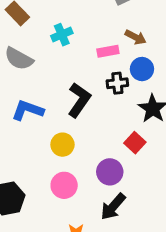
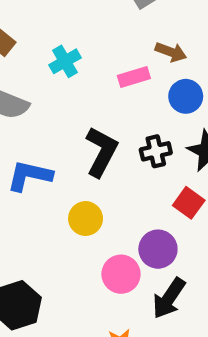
black cross: (117, 83) -> (156, 151), moved
pink circle: (64, 185) -> (121, 274), moved

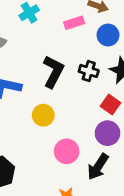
black cross: (156, 151) -> (89, 71), turned 30
purple circle: (158, 249) -> (108, 133), moved

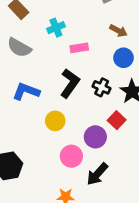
pink rectangle: (74, 23) -> (79, 48), moved
purple circle: (108, 133) -> (95, 137), moved

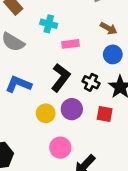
cyan cross: (56, 28) -> (49, 24), turned 35
red square: (117, 120) -> (105, 114), turned -35
purple circle: (95, 137) -> (72, 109), moved

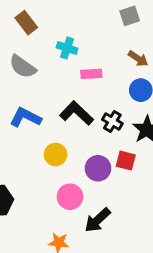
black L-shape: (61, 78) -> (77, 113), turned -88
purple circle: (72, 109) -> (98, 168), moved

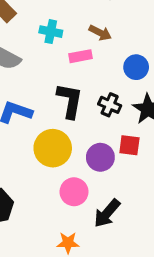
brown arrow: (138, 59) -> (100, 33), moved
black L-shape: (77, 113) -> (70, 101), turned 64
yellow circle: (56, 155) -> (53, 148), size x1.5

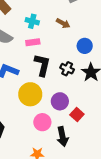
pink rectangle: (80, 56) -> (33, 42), moved
red square: (129, 145) -> (77, 115), moved, turned 32
black arrow: (107, 213) -> (62, 137), turned -54

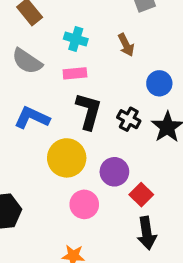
brown arrow: (63, 23) -> (126, 45), turned 32
black arrow: (62, 137) -> (147, 233), moved

